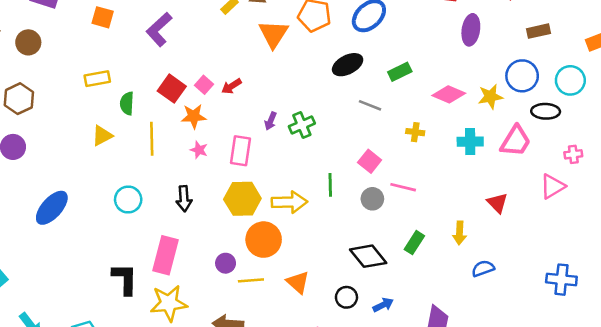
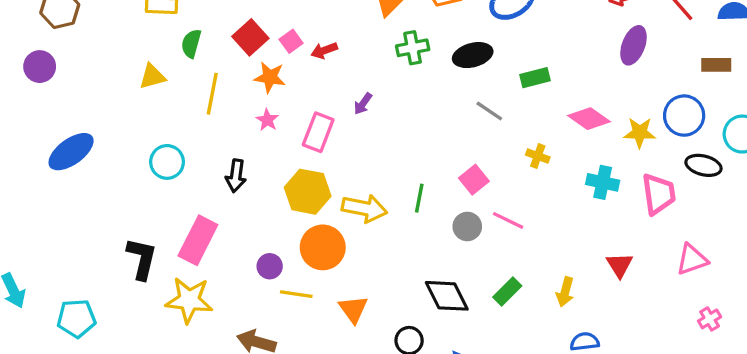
green cross: (302, 125) -> (413, 48), moved
pink trapezoid: (516, 141) -> (659, 194), turned -52
pink cross: (573, 154) -> (710, 319), moved, turned -36

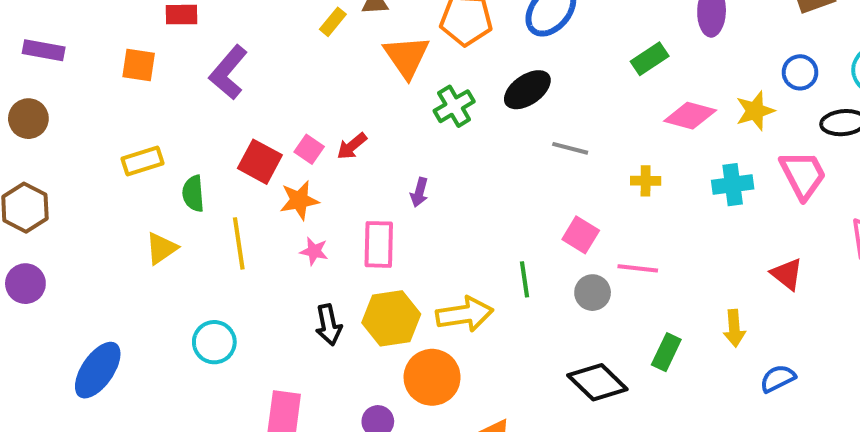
green rectangle: (535, 78) -> (650, 59), moved
blue circle: (684, 116) -> (800, 72), size x0.7
black arrow: (236, 176) -> (329, 325), moved

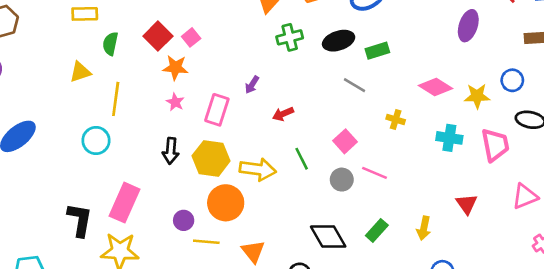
green rectangle: (650, 59) -> (377, 51), moved
red arrow: (352, 146) -> (283, 114), moved
yellow line: (239, 243) -> (116, 99), moved
green line: (524, 279) -> (302, 159), turned -35

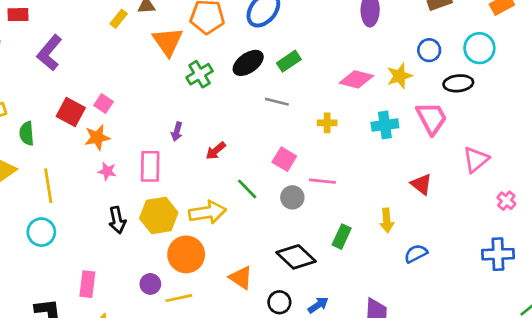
pink rectangle: (124, 203) -> (87, 284), size x0.7
orange triangle: (253, 251) -> (241, 278), moved

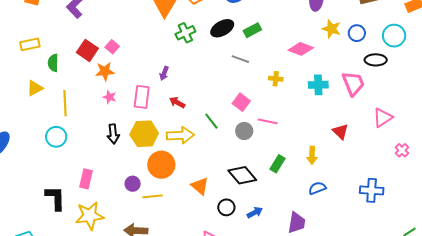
yellow star: (400, 76) -> (331, 29), moved, turned 30
red arrow: (216, 151) -> (177, 102), moved, turned 63
blue semicircle: (416, 254) -> (317, 188), moved
blue cross: (498, 254) -> (372, 190), moved

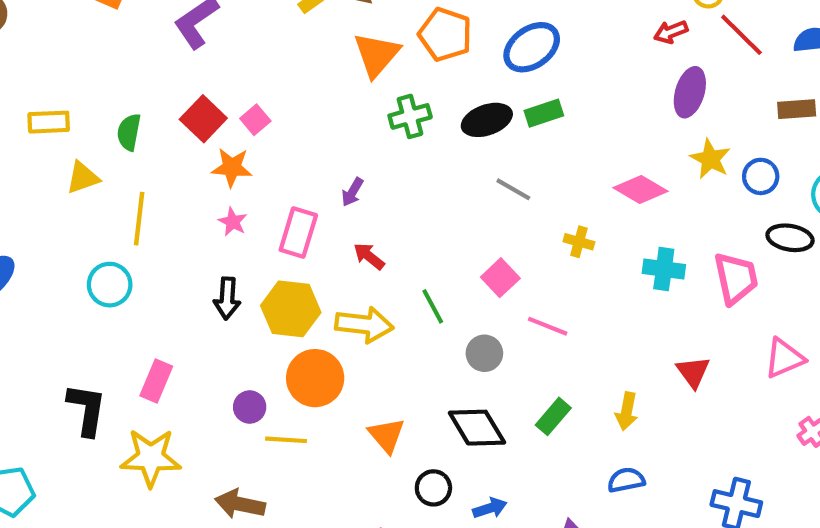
green rectangle: (252, 30) -> (544, 113), moved
yellow rectangle: (30, 44) -> (49, 122), moved
gray circle: (244, 131) -> (484, 353), moved

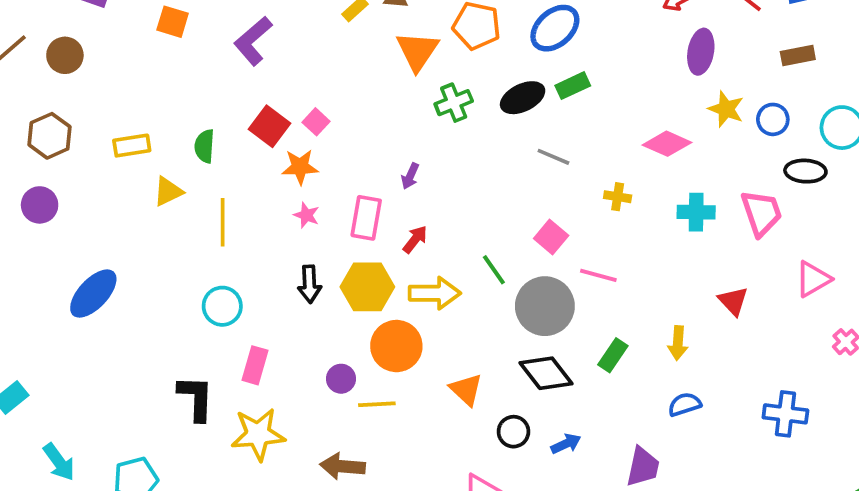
red arrow: (369, 256) -> (415, 239), moved, turned 96
cyan circle: (110, 285) -> (222, 306), moved
gray circle: (484, 353) -> (545, 306), size x1.8

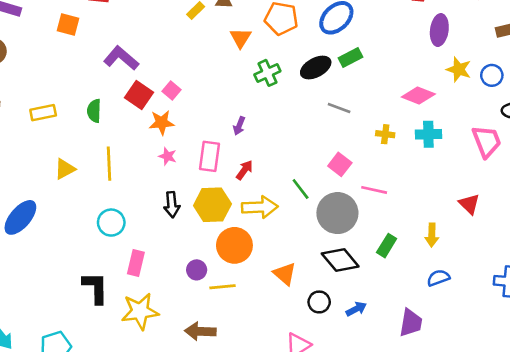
purple L-shape: (253, 41) -> (121, 58), moved, turned 84
orange triangle: (417, 51) -> (241, 38), size x0.7
yellow triangle: (168, 192) -> (65, 169), moved
cyan cross: (696, 212) -> (428, 134), moved

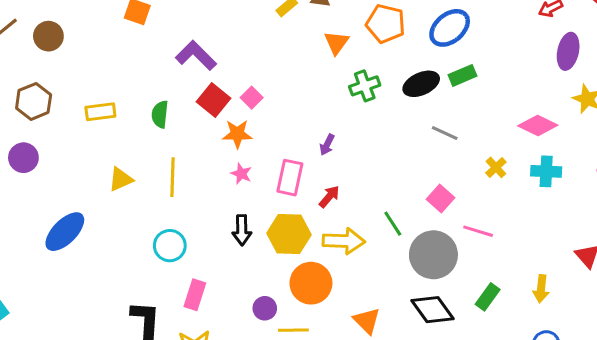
yellow cross: (385, 134) -> (496, 167), turned 36

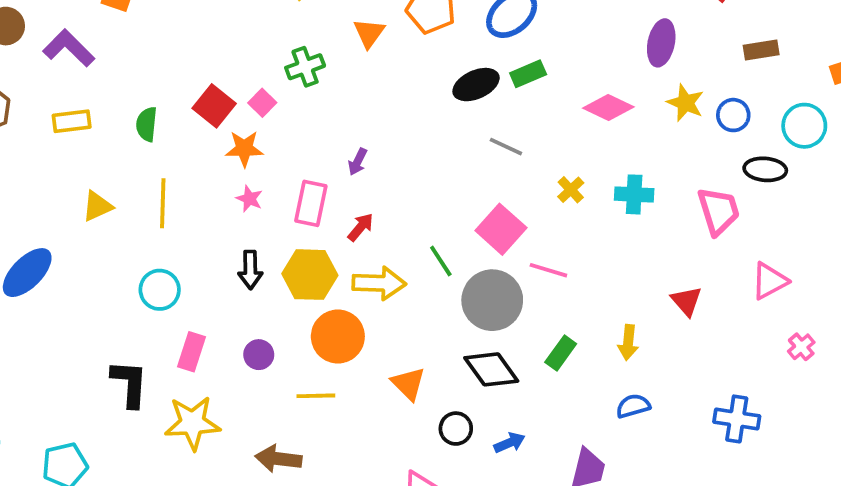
purple L-shape: (196, 55) -> (69, 48), moved
green cross: (365, 86) -> (305, 67), moved
pink diamond: (538, 125) -> (608, 108), moved
pink square: (441, 199) -> (501, 229), size x1.4
purple circle: (265, 308) -> (259, 355), moved

